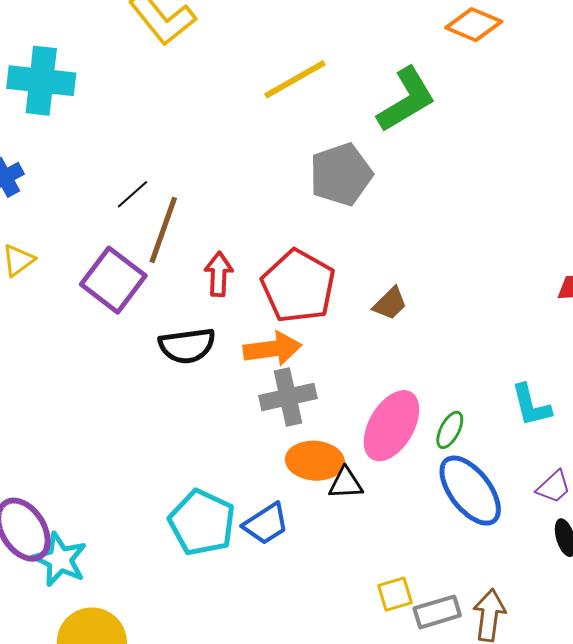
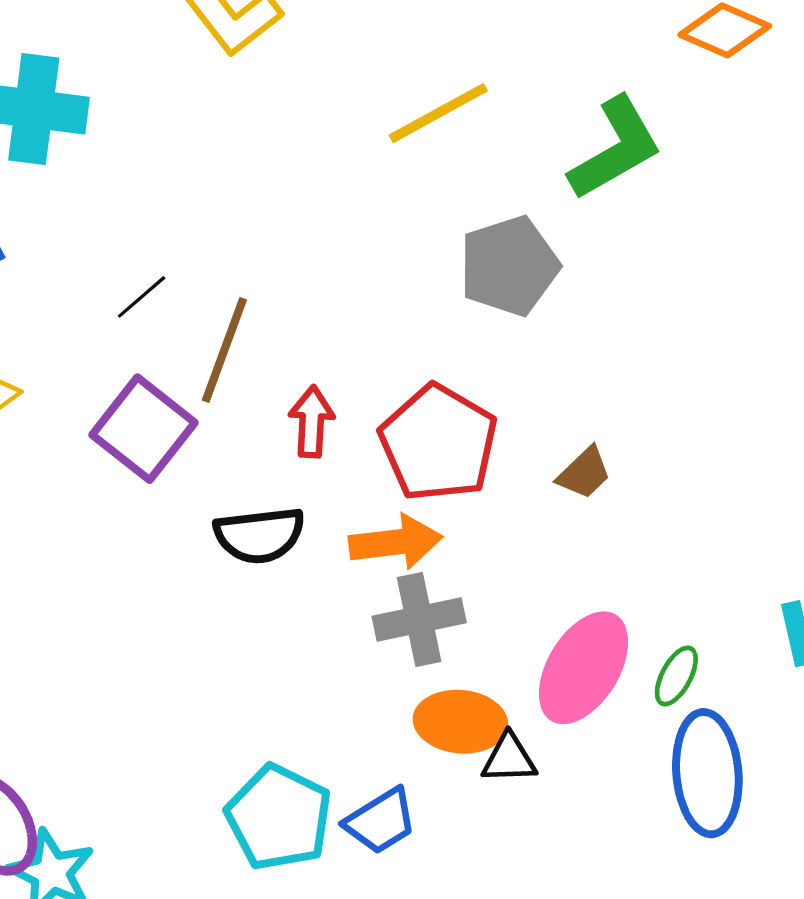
black line: (132, 194) -> (142, 297), moved
blue ellipse: (470, 491) -> (707, 773), turned 32

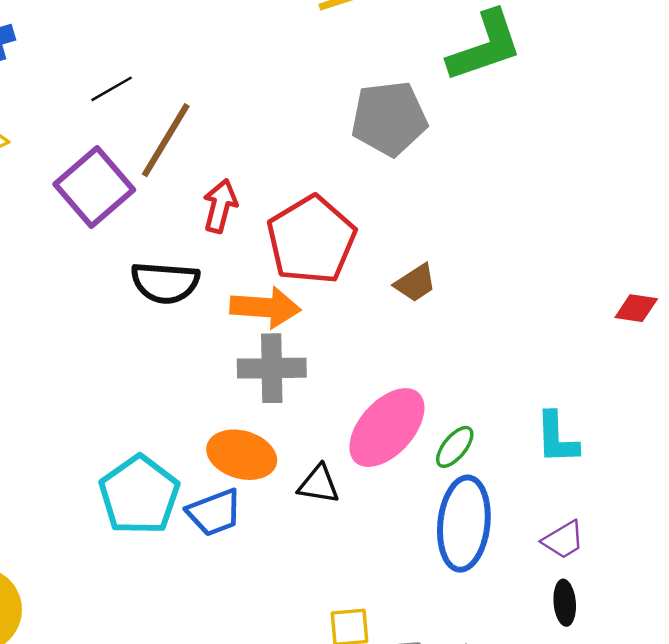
orange ellipse: (460, 722) -> (242, 455), moved

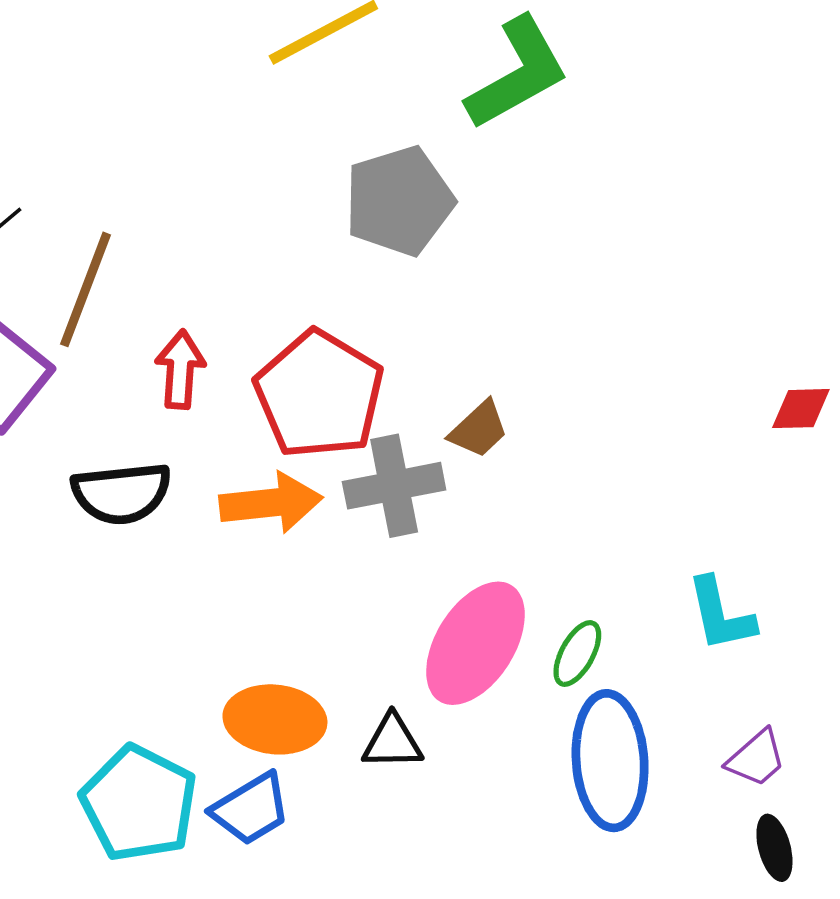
gray cross: (272, 368) -> (394, 486), moved

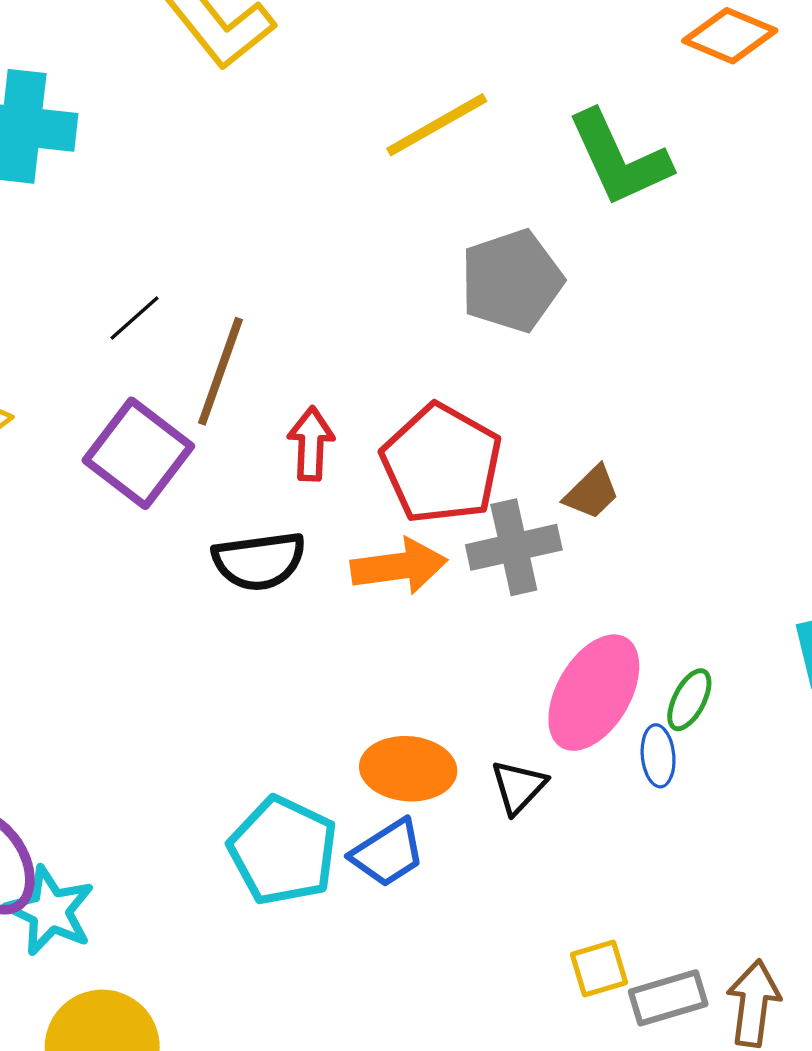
green L-shape: (517, 73) -> (619, 159), turned 96
black triangle: (392, 742) -> (519, 787), turned -44
blue ellipse: (610, 761) -> (658, 756), moved, size x0.5

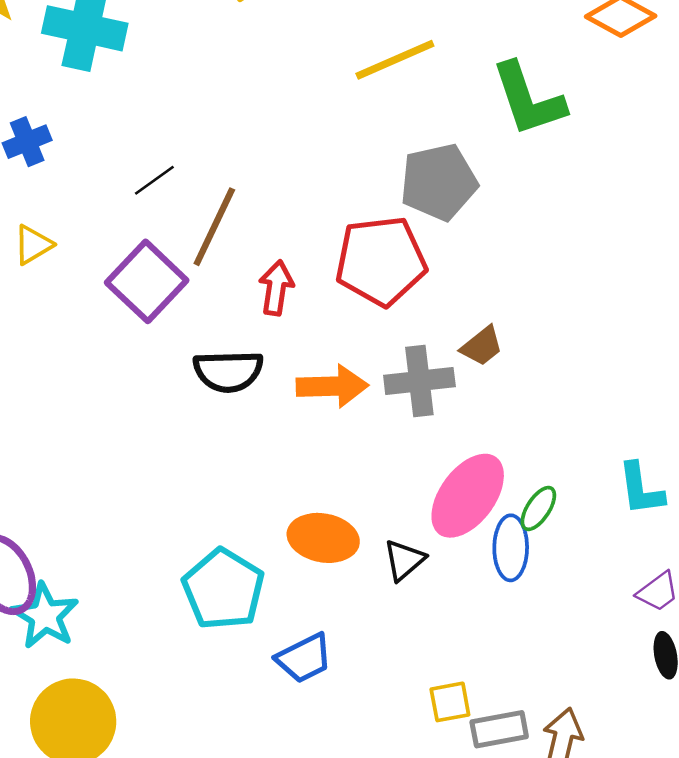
red pentagon: (442, 464) -> (381, 261), moved, turned 30
blue ellipse: (658, 756) -> (511, 548), size x1.4
blue trapezoid: (388, 853) -> (304, 658), moved

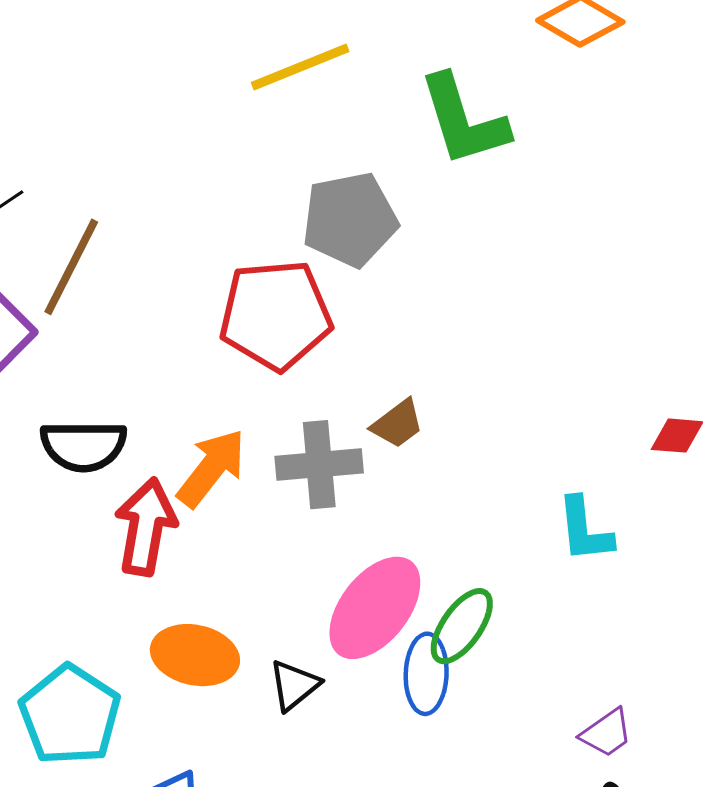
red arrow: (276, 288) -> (146, 527), moved, size x1.4
orange arrow: (332, 386) -> (211, 468), turned -52
cyan L-shape: (641, 489) -> (585, 530), moved
green ellipse: (538, 508) -> (462, 626), size x1.4

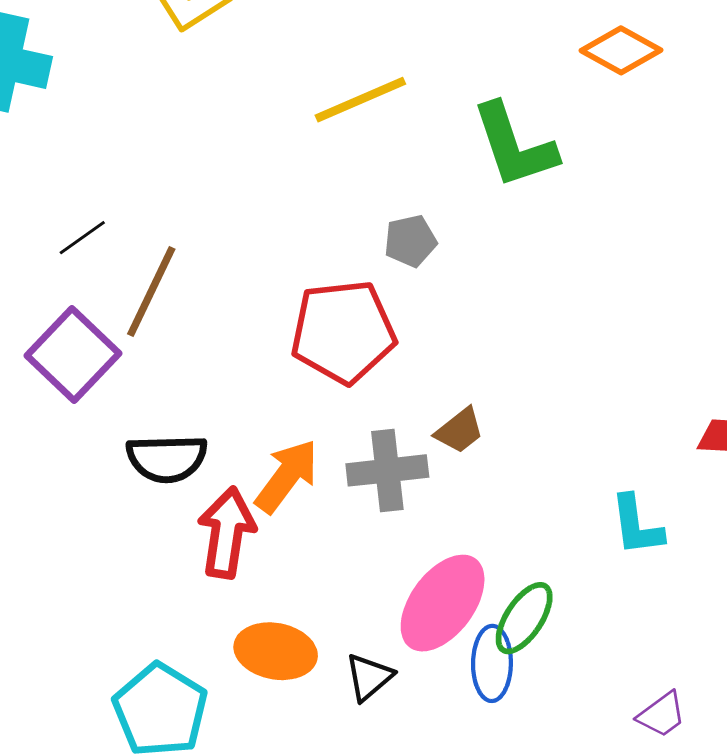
gray pentagon: (350, 220) -> (410, 241), size x0.6

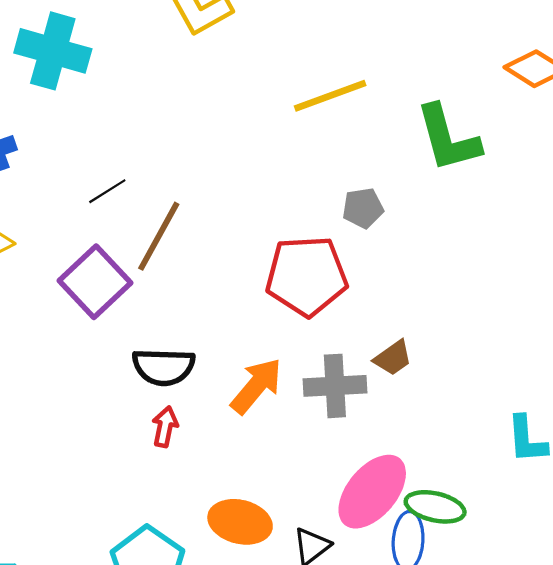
red arrow: (227, 533) -> (165, 427), moved, size x0.6
green ellipse: (524, 618) -> (435, 507), turned 66

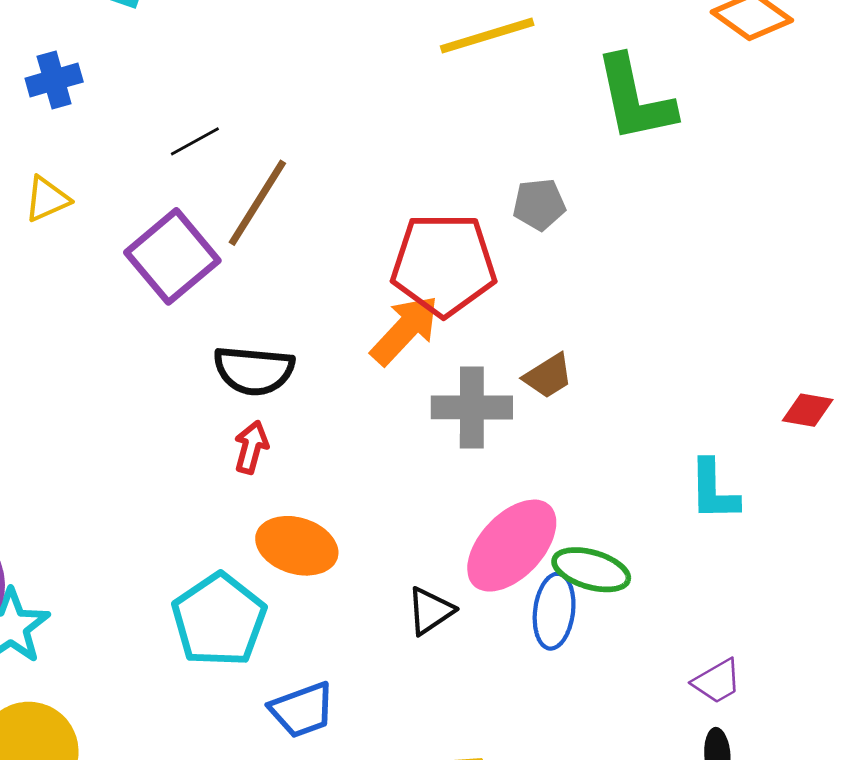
gray pentagon: (363, 208) -> (539, 204), moved
orange arrow: (256, 386) -> (405, 330), moved
orange ellipse: (240, 522) -> (297, 546), moved

